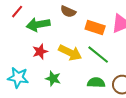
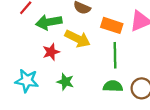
yellow arrow: (70, 53) -> (78, 39), moved
green line: (98, 55) -> (115, 55), turned 50

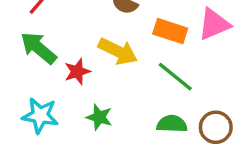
green arrow: (49, 22) -> (38, 48), moved, turned 50
green line: (115, 55) -> (175, 77), turned -50

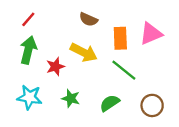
orange rectangle: (170, 31) -> (120, 38), turned 70
green arrow: (38, 48) -> (28, 50), turned 64
green semicircle: (172, 124) -> (110, 103), moved, turned -36

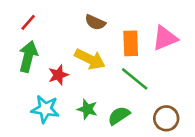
cyan star: (29, 97) -> (45, 109), moved
green star: (71, 98) -> (87, 109), moved

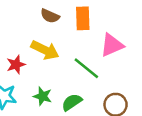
pink triangle: (165, 38) -> (112, 45), moved
orange rectangle: (131, 43) -> (83, 18), moved

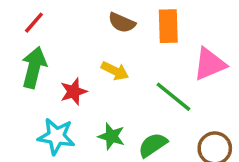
yellow arrow: (45, 50) -> (115, 71), size x0.7

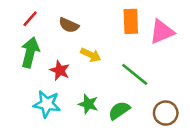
brown semicircle: (122, 23) -> (69, 25), moved
pink triangle: (210, 64) -> (162, 32), moved
red star: (74, 92) -> (60, 70), turned -30

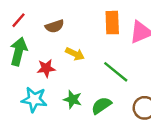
brown semicircle: (69, 25) -> (55, 26), turned -42
red star: (60, 70) -> (46, 68), turned -30

